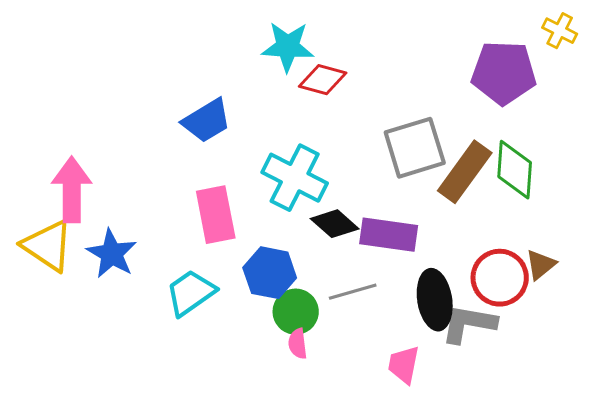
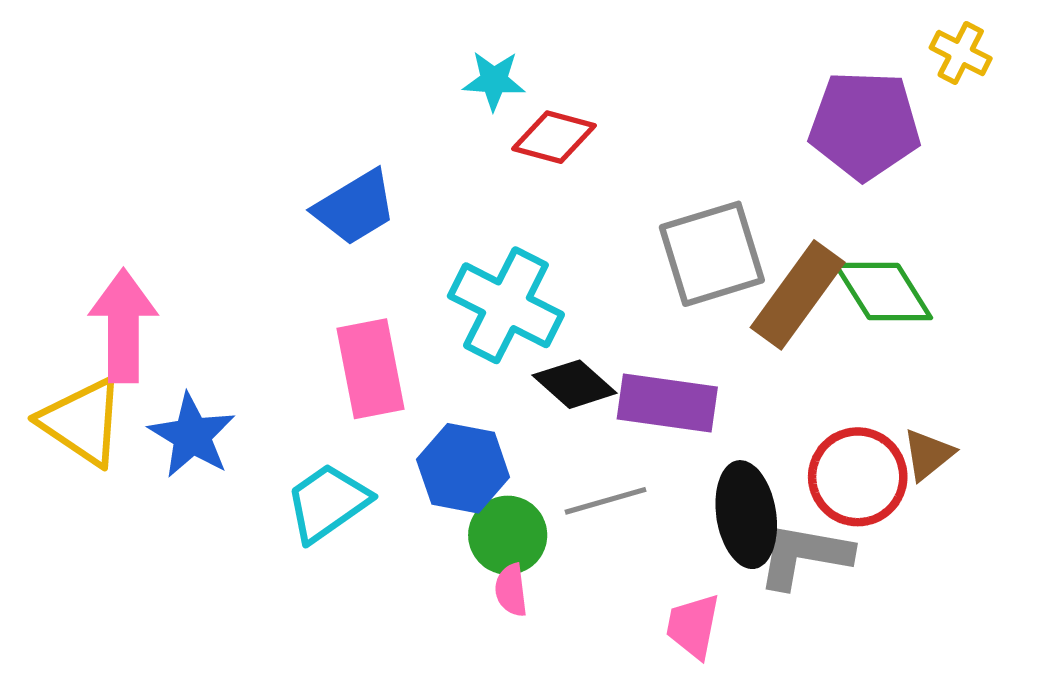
cyan star: (288, 47) -> (494, 80), size x0.7
green diamond: (515, 170) -> (883, 292), turned -36

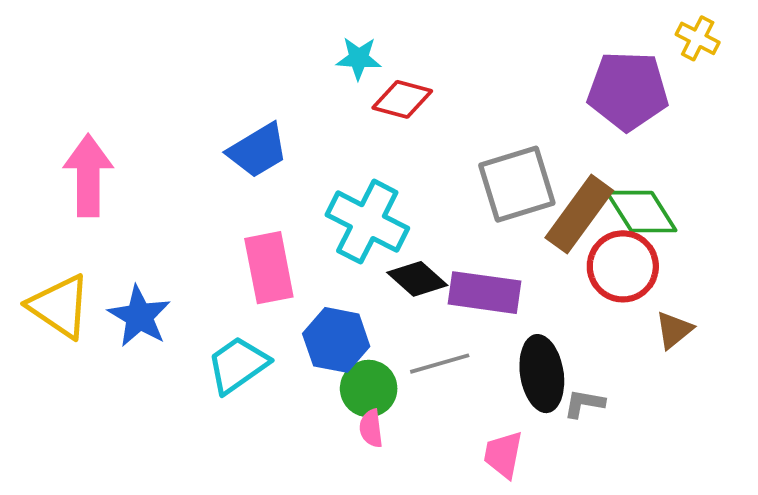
pink arrow: (123, 326) -> (88, 175), moved
red circle: (858, 477) -> (623, 266), moved
gray L-shape: (805, 556) -> (584, 403), size x0.6

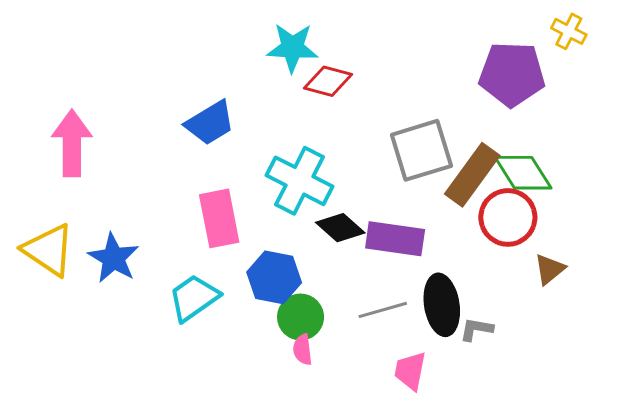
cyan star: (359, 58) -> (292, 48), size x1.4
gray line: (440, 364) -> (383, 310), moved

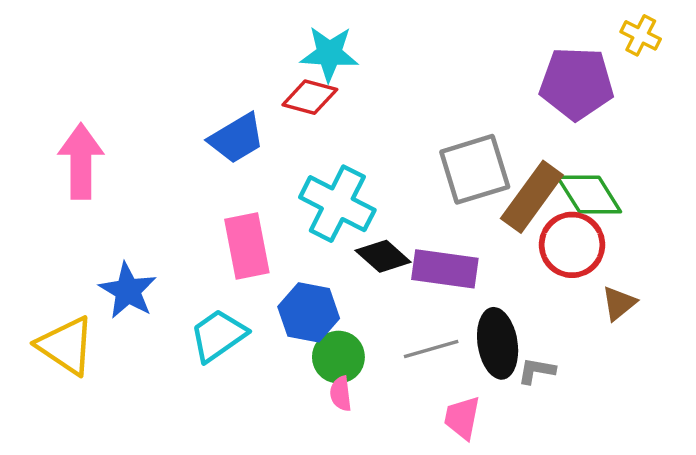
red diamond: (328, 81) -> (310, 97), moved
yellow triangle: (48, 250) -> (66, 346), moved

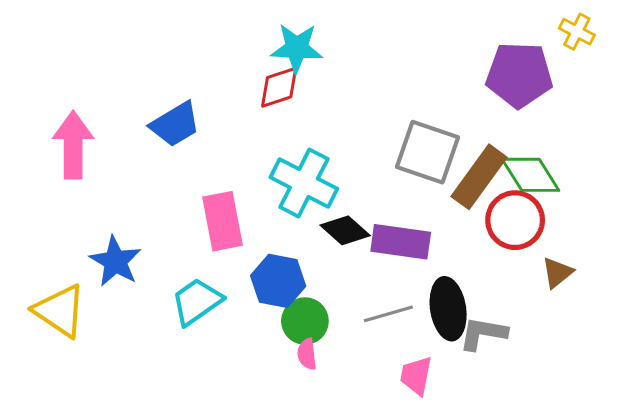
red diamond: (310, 97) -> (279, 87), turned -33
blue trapezoid: (237, 138) -> (175, 124), moved
gray square: (475, 169) -> (427, 152), turned 36
gray L-shape: (537, 371) -> (483, 333), size x1.4

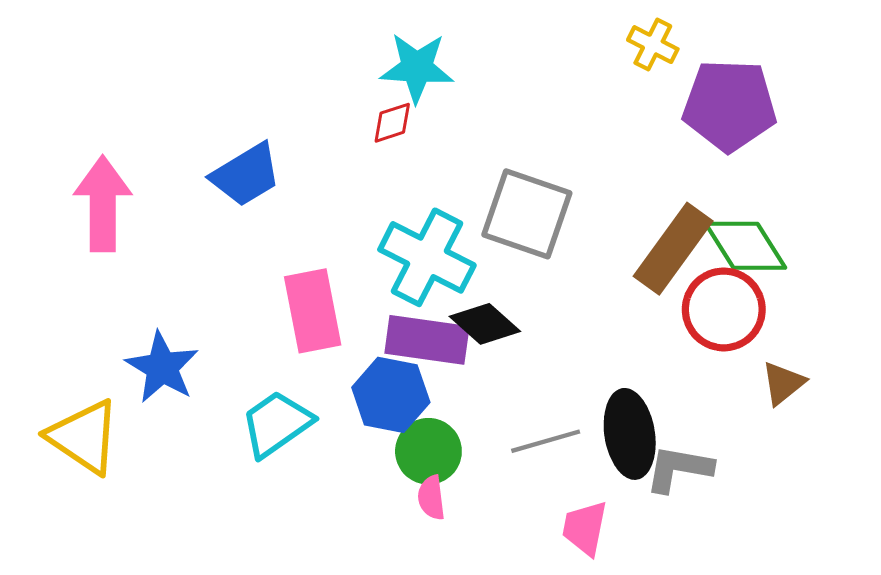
yellow cross: (577, 32) -> (653, 45), moved
red diamond: (279, 87) -> (392, 123), size x0.7
gray square: (427, 152) -> (527, 214), moved
purple rectangle: (401, 242) -> (427, 340), moved

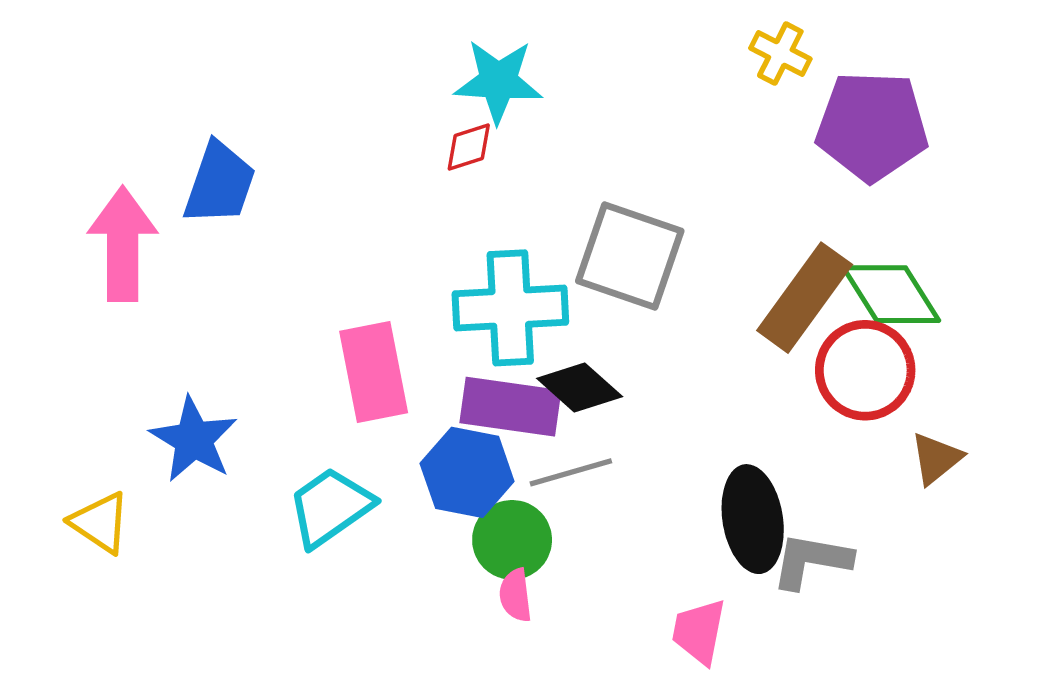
blue trapezoid: (246, 175) -> (220, 183), moved, turned -40
cyan cross: (427, 257) -> (510, 308), turned -30
yellow triangle: (84, 437) -> (100, 523), size x0.7
gray line: (546, 441) -> (571, 472), moved

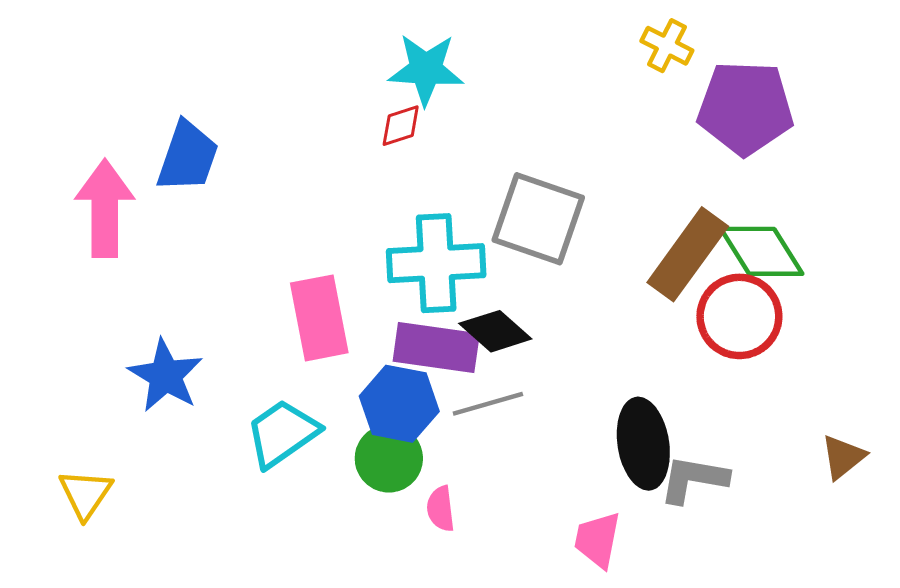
brown triangle: (936, 459) -> (843, 457), moved
yellow triangle: (100, 523) -> (86, 494), moved, turned 30
green circle: (512, 540) -> (389, 458), moved

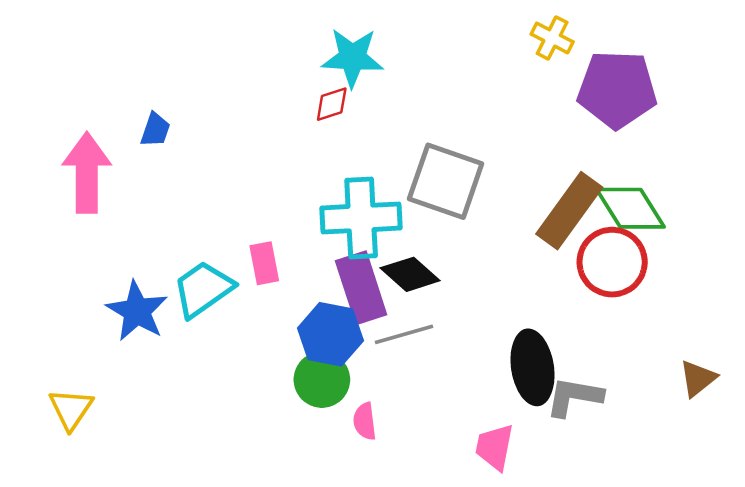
blue trapezoid: (188, 157) -> (155, 130), size x0.6
pink rectangle: (319, 318) -> (264, 263), size x0.6
purple rectangle: (436, 347) -> (361, 288), turned 64
cyan trapezoid: (282, 433) -> (203, 289), moved

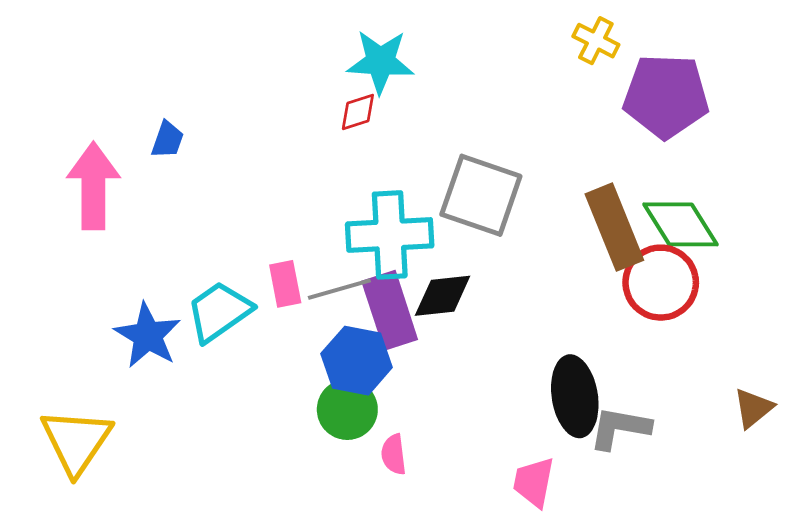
brown rectangle: (569, 211) -> (614, 227), turned -58
black diamond: (410, 274) -> (443, 296), turned -48
gray line: (404, 334) -> (339, 289), moved
yellow triangle: (71, 409) -> (76, 441), size x1.5

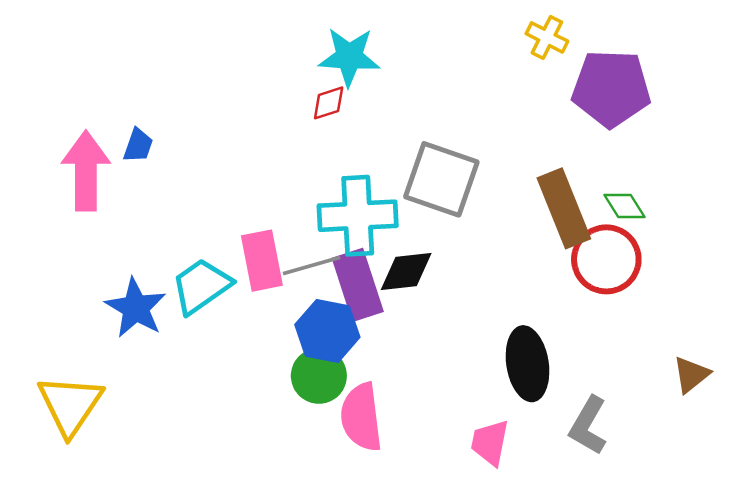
blue trapezoid: (168, 140) -> (138, 145), moved
green diamond: (681, 224) -> (625, 206), size x0.6
pink rectangle: (285, 284) -> (262, 261), size x1.4
gray L-shape: (620, 428) -> (588, 426), moved, turned -70
pink semicircle: (394, 454) -> (361, 417), size x1.8

